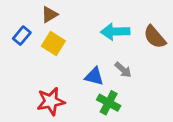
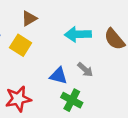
brown triangle: (49, 15) -> (29, 18), moved

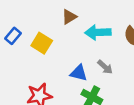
brown triangle: (29, 18) -> (69, 17), moved

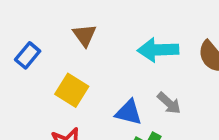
brown triangle: (69, 17) -> (85, 35), moved, turned -35
yellow square: (42, 43) -> (72, 90), moved

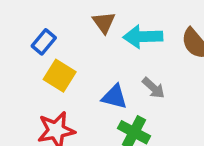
brown triangle: (85, 35) -> (104, 22), moved
blue rectangle: (28, 55) -> (44, 42), moved

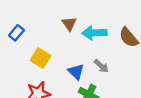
blue rectangle: (44, 42) -> (16, 33), moved
blue triangle: (115, 97) -> (76, 72), turned 30

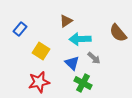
brown triangle: (69, 24) -> (66, 21), turned 32
cyan arrow: (94, 33) -> (80, 39), moved

